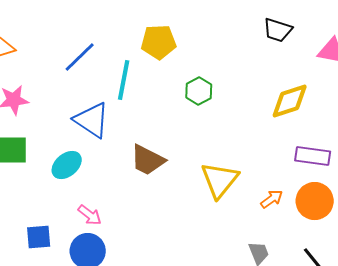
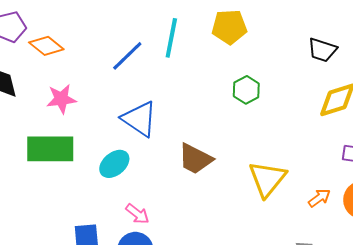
black trapezoid: (278, 30) -> (322, 50), moved
yellow pentagon: (159, 42) -> (229, 27), moved
cyan line: (124, 80) -> (171, 38), moved

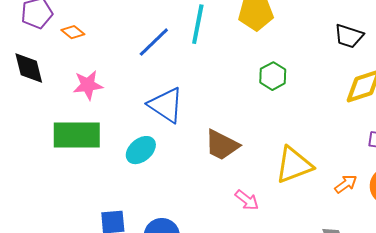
orange diamond: (46, 46) -> (73, 32), size x0.7
yellow triangle: (267, 179) -> (294, 165), turned 30
pink arrow: (137, 214) -> (247, 200), moved

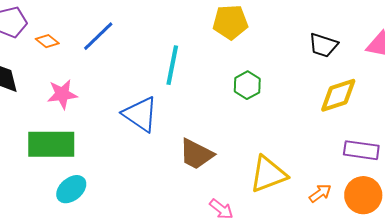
cyan line: (198, 24) -> (172, 65), moved
blue line: (154, 42) -> (98, 36), moved
cyan ellipse: (141, 150) -> (71, 189), moved

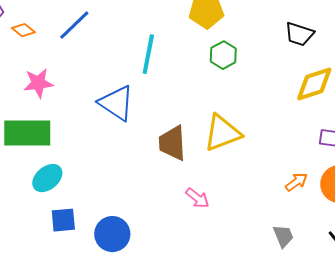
green hexagon: (247, 85) -> (223, 55), moved
brown trapezoid: (196, 154) -> (172, 143), turned 60
yellow triangle: (268, 174) -> (222, 133), moved

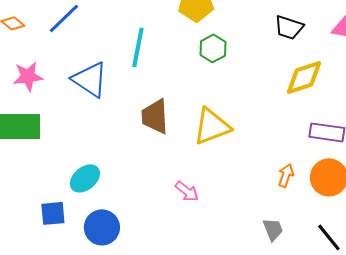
blue triangle: (116, 103) -> (90, 79), moved
brown trapezoid: (172, 143) -> (155, 116), moved
cyan ellipse: (47, 178) -> (85, 178), moved
orange arrow: (296, 182) -> (286, 175), turned -35

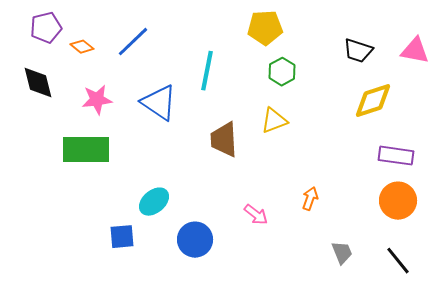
yellow triangle: (212, 126) -> (274, 121), moved, size x0.7
orange arrow: (286, 175) -> (310, 199), moved
blue circle: (102, 227) -> (195, 240), moved

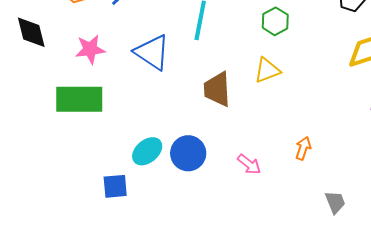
blue circle: (195, 240) -> (188, 153), moved

